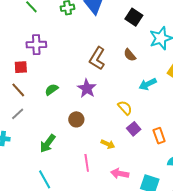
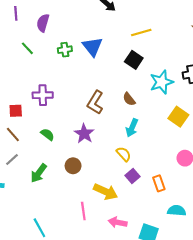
purple cross: (36, 45) -> (43, 95), moved
cyan arrow: (148, 84) -> (132, 128), moved, turned -42
green semicircle: (51, 90) -> (47, 134), turned 72
green arrow: (48, 143) -> (39, 173), moved
yellow arrow: (108, 144) -> (106, 192), size x1.6

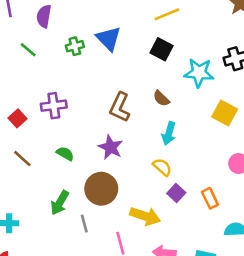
cyan star: (162, 82) -> (199, 73), turned 30
red square: (16, 111) -> (17, 118), moved, turned -32
gray line: (12, 160) -> (84, 224), moved, turned -56
brown circle: (73, 166) -> (101, 189), size x1.6

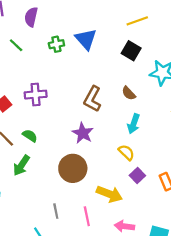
green semicircle: (65, 154) -> (30, 136), moved
green arrow: (60, 203) -> (21, 165), moved
gray line: (84, 224) -> (56, 211), moved

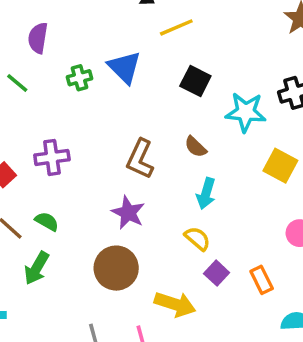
yellow line: (137, 21) -> (176, 27), moved

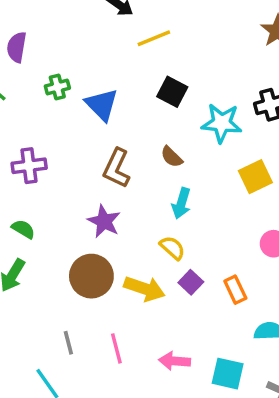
blue triangle: (124, 67) -> (102, 105), moved
yellow square: (280, 166) -> (255, 177), turned 36
yellow arrow: (175, 304) -> (144, 289), moved

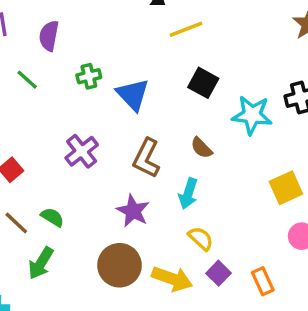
purple cross: (29, 166) -> (82, 151), moved, turned -32
yellow square: (255, 177) -> (286, 188), moved
cyan arrow: (181, 203) -> (188, 194), moved

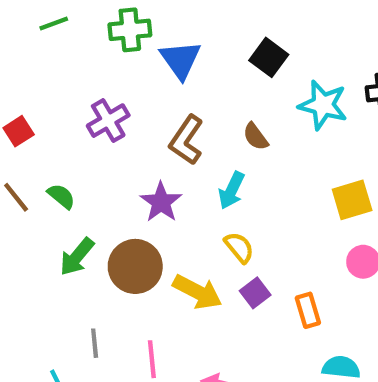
green cross: (89, 76) -> (130, 30), size x1.4
green line: (27, 80) -> (54, 24), turned -70
green arrow: (41, 263) -> (77, 257), moved

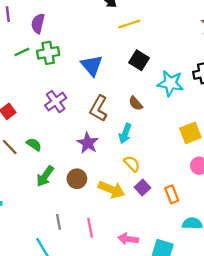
green cross: (130, 30) -> (48, 53), moved
brown circle: (135, 266) -> (77, 179), size x0.7

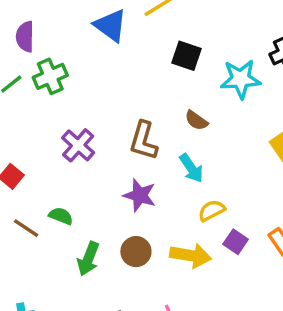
blue triangle: (92, 66) -> (110, 25), moved
cyan arrow: (125, 133) -> (191, 168), turned -42
yellow semicircle: (132, 164) -> (212, 211), turned -60

